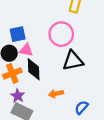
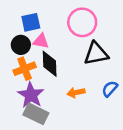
purple star: (18, 96) -> (31, 95), size x1.5
blue semicircle: (81, 107) -> (110, 89), moved

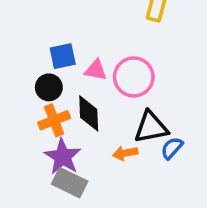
pink circle: (82, 22) -> (134, 77), moved
pink triangle: (41, 41) -> (96, 70), moved
black triangle: (96, 54) -> (151, 127), moved

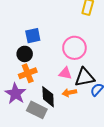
pink triangle: (96, 70) -> (65, 73), moved
black diamond: (89, 113) -> (48, 97), moved
purple star: (63, 157) -> (15, 94), moved

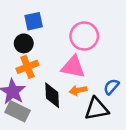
pink triangle: (65, 73) -> (73, 67), size x1.5
black triangle: (85, 77) -> (97, 109), moved
gray rectangle: (37, 110) -> (18, 111), moved

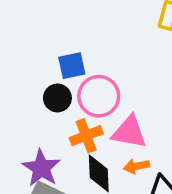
pink circle: (84, 36) -> (99, 96), moved
orange cross: (27, 67) -> (86, 136), moved

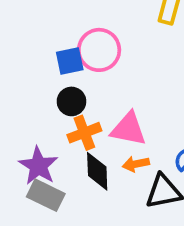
pink circle: (99, 96) -> (99, 50), moved
black circle: (57, 98) -> (71, 101), moved

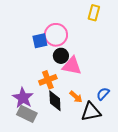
black circle: (71, 101) -> (61, 56), moved
pink triangle: (128, 129) -> (72, 66), moved
orange arrow: (136, 164) -> (76, 97), turned -128

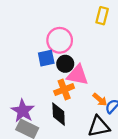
blue square: (40, 41) -> (46, 58), moved
orange cross: (48, 80) -> (64, 90), moved
orange arrow: (76, 97) -> (100, 100), moved

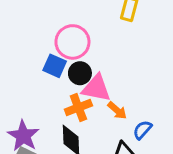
blue square: (46, 58) -> (55, 66), turned 36
orange arrow: (100, 100) -> (117, 110), moved

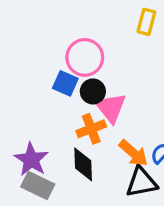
pink triangle: (96, 88) -> (111, 108), turned 40
orange arrow: (117, 110) -> (133, 153), moved, size x1.4

